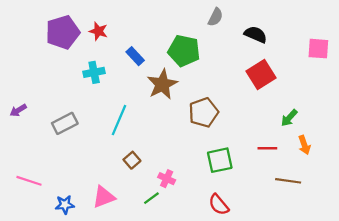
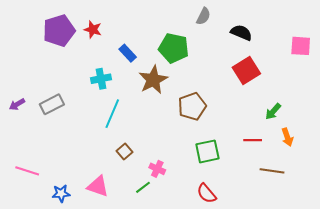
cyan cross: (94, 72) -> (101, 79), moved
gray rectangle: (65, 123) -> (52, 104), moved
pink triangle: (104, 197) -> (98, 186), turned 40

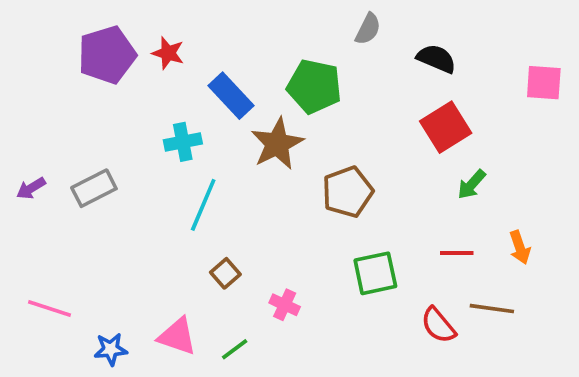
blue rectangle: (128, 53) -> (231, 96), size x1.4
green arrow: (273, 111) -> (472, 184), moved
green line: (143, 187) -> (235, 349), moved
red semicircle: (206, 193) -> (438, 325), moved

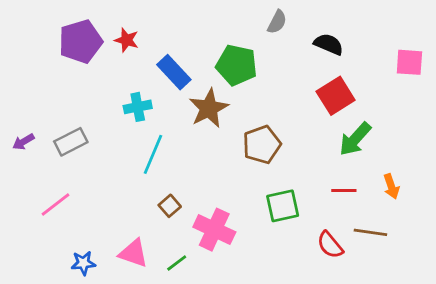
green arrow: (472, 184) -> (355, 139), size x1.5
pink cross: (285, 305) -> (214, 230), size x1.8
pink line: (50, 309) -> (55, 204), moved, turned -56

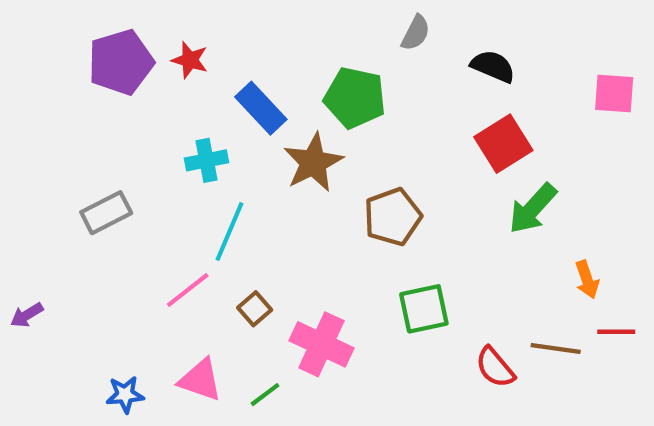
purple arrow: (23, 142) -> (27, 315), moved
red line: (344, 191) -> (616, 332), moved
pink line: (55, 204) -> (188, 290), moved

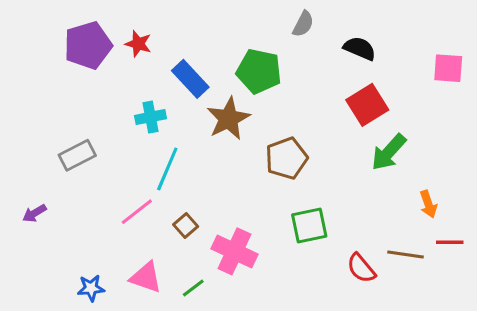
purple arrow: (27, 315) -> (34, 213), moved

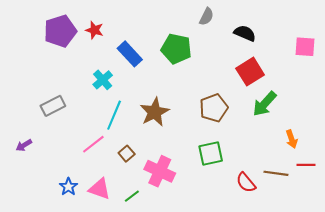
cyan cross: (151, 117) -> (103, 80), turned -30
brown star: (228, 119) -> (155, 112), moved
brown pentagon: (286, 158) -> (214, 108), moved
blue star: (91, 288) -> (68, 187), moved, turned -30

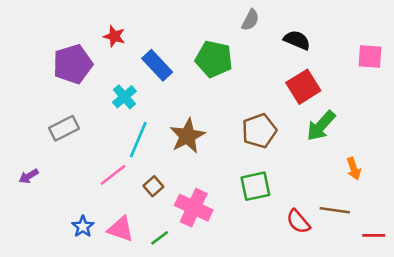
purple pentagon: (60, 31) -> (73, 64), moved
red line: (306, 165) -> (374, 235), moved

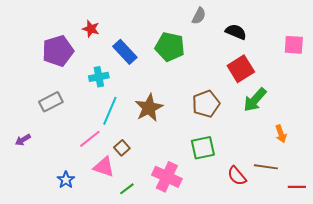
cyan cross: (124, 97) -> (99, 77), turned 30
pink cross: (194, 208) -> (167, 177), moved
pink triangle: (121, 229) -> (104, 167), moved

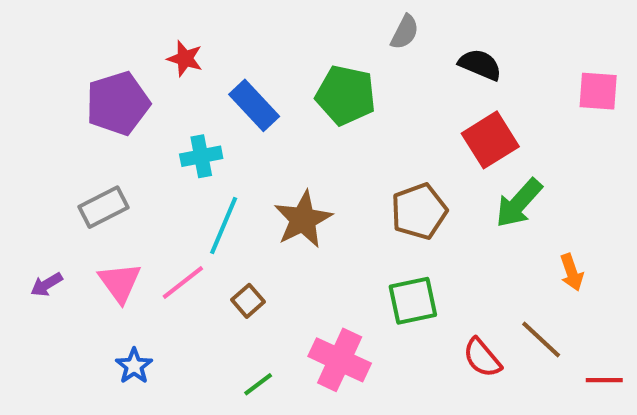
pink triangle: (104, 167) -> (120, 282), moved, turned 35
brown line: (266, 167) -> (541, 339), turned 35

